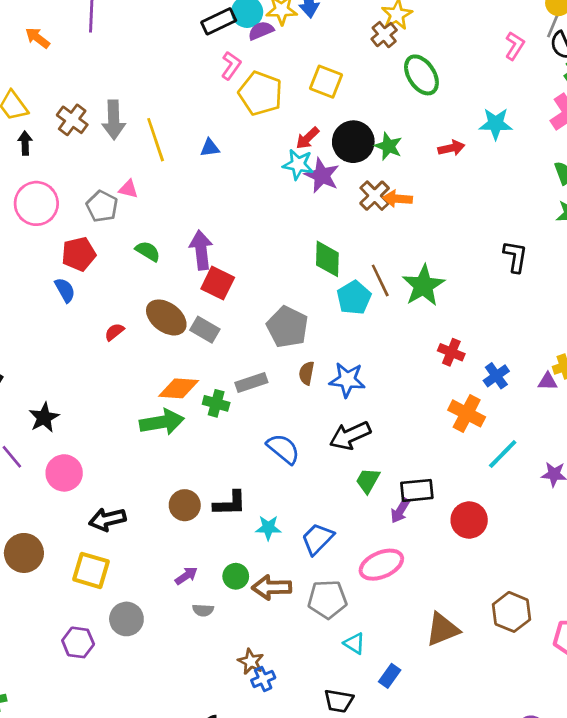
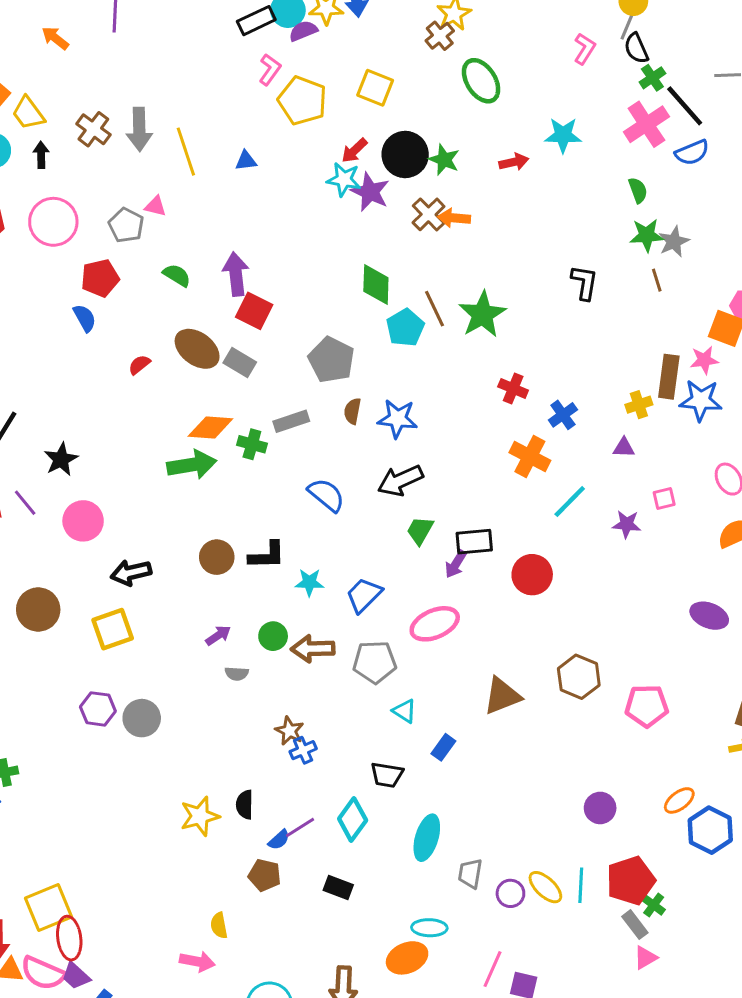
purple triangle: (548, 382) -> (624, 448), moved
yellow square: (91, 570) -> (113, 629), turned -36
gray circle: (126, 619) -> (142, 718), moved

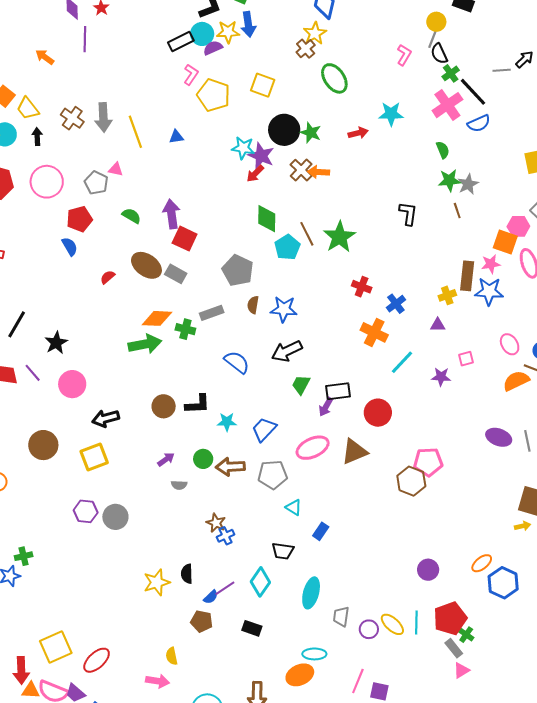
red arrow: (354, 150) -> (255, 174), moved
brown triangle: (502, 696) -> (354, 452), moved
pink pentagon: (647, 706) -> (428, 462), moved
red ellipse: (69, 938) -> (97, 660), moved, turned 56

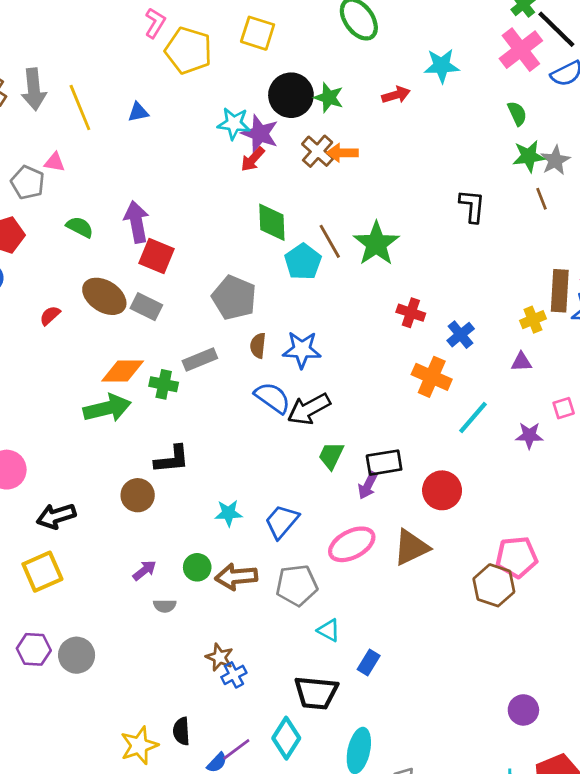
blue semicircle: (237, 362) -> (272, 398), moved
black L-shape: (198, 404) -> (172, 459), moved
black trapezoid: (283, 551) -> (316, 693), size x1.4

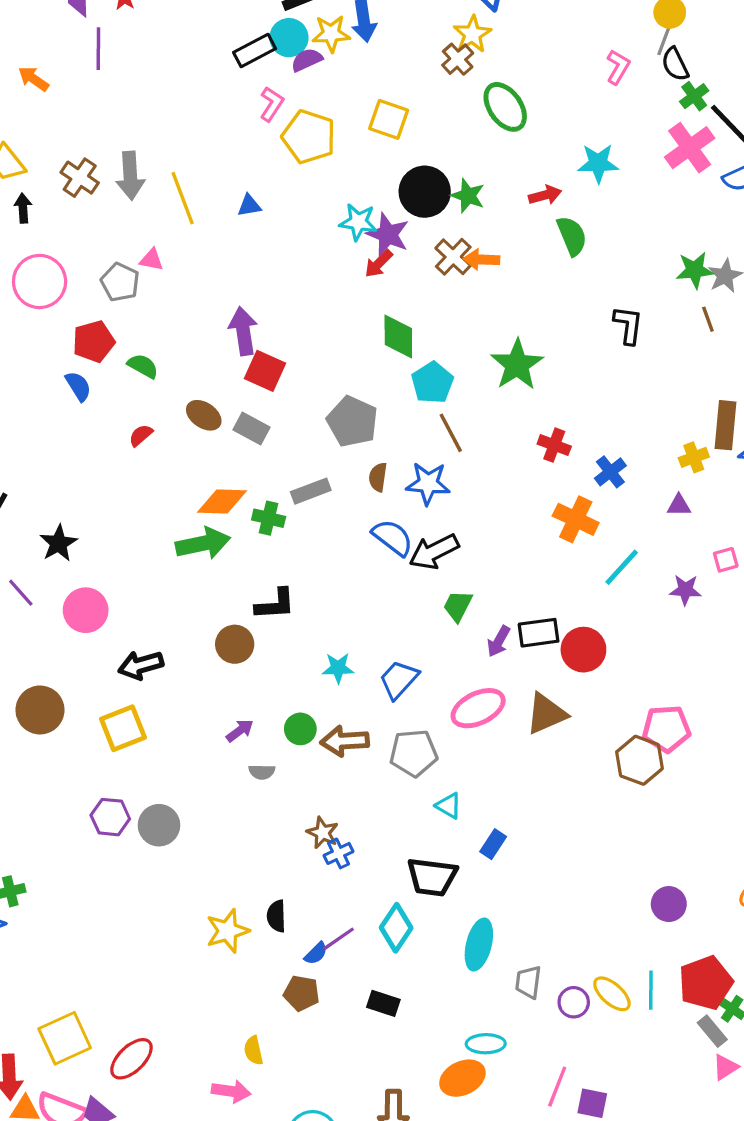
green semicircle: (517, 114) -> (572, 236), moved, size x1.4
green semicircle: (80, 227) -> (143, 366), moved
brown line: (330, 241) -> (451, 433), moved
brown ellipse: (104, 296) -> (204, 415), size x0.7
black rectangle: (384, 463) -> (539, 633), moved

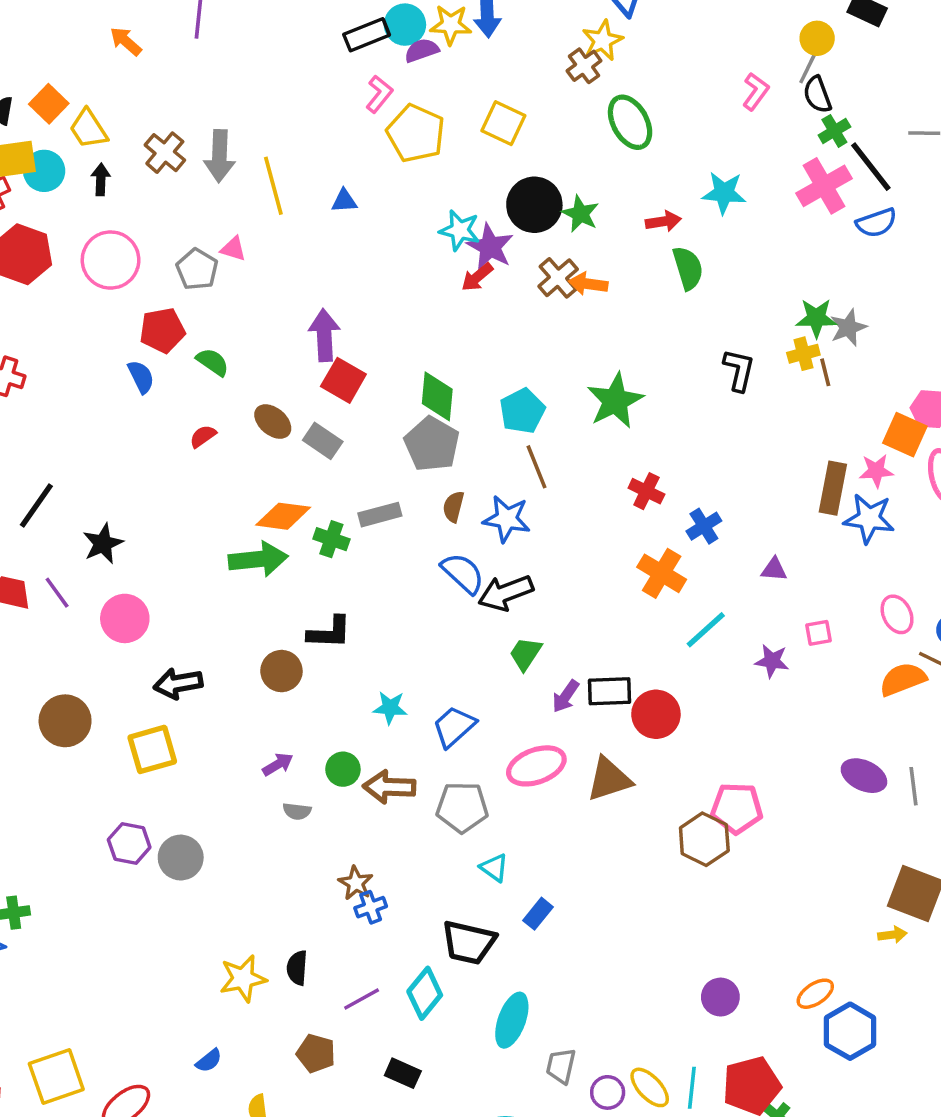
green diamond: (398, 336) -> (437, 396), moved
yellow cross: (694, 457) -> (803, 354), moved
blue semicircle: (316, 953) -> (209, 1061), moved

